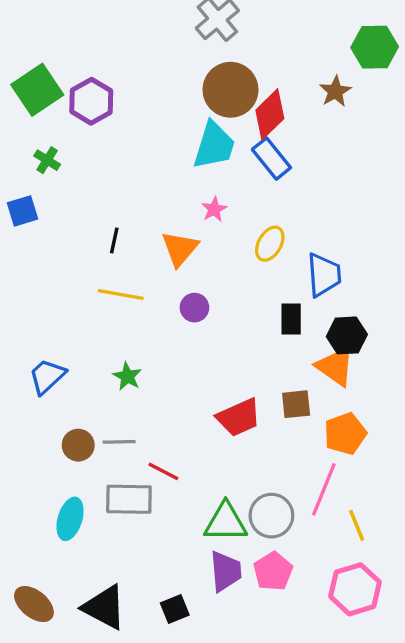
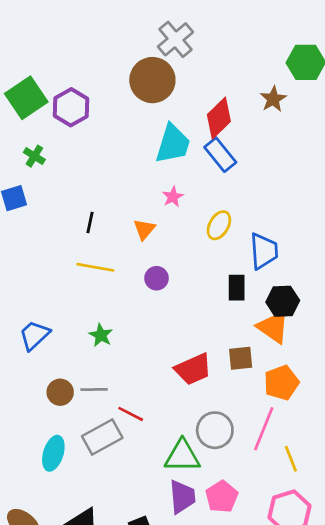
brown circle: (231, 90) -> (152, 80), moved
orange triangle: (180, 249) -> (144, 229), size x0.7
gray rectangle: (129, 499) -> (102, 437), turned -30
gray circle: (271, 516) -> (215, 430), moved

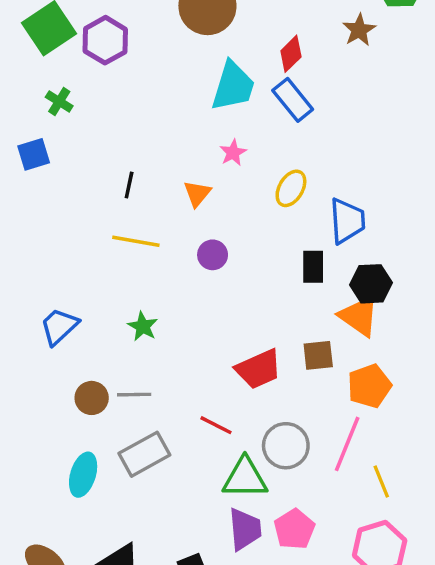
red diamond: (219, 118) -> (291, 54), size x0.7
red line: (131, 414) -> (216, 425), moved

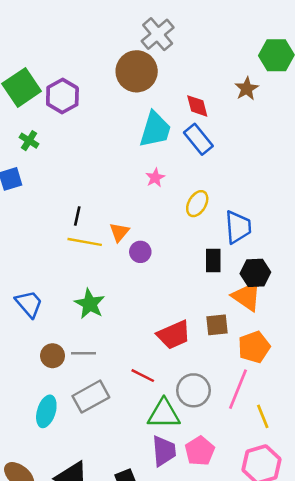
red diamond: (291, 54) -> (197, 106), turned -60
black line: (129, 185) -> (77, 216), moved
orange triangle: (197, 194) -> (119, 232), moved
blue trapezoid: (59, 326) -> (29, 304), turned 92
green star: (143, 326) -> (90, 304), size x1.4

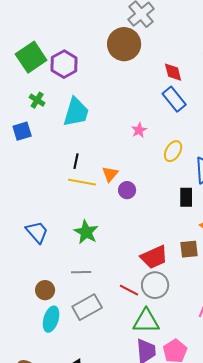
cyan trapezoid: (155, 129) -> (76, 112), moved
brown circle: (53, 356) -> (45, 290), moved
gray circle: (193, 390) -> (155, 285), moved

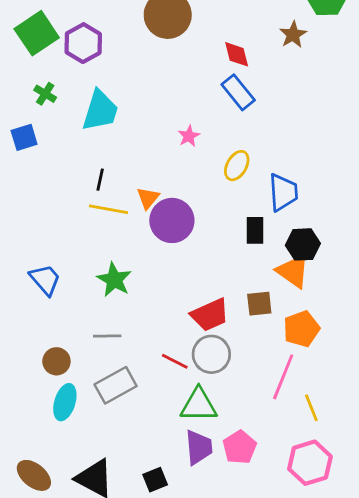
purple circle: (127, 190) -> (172, 220), size x1.8

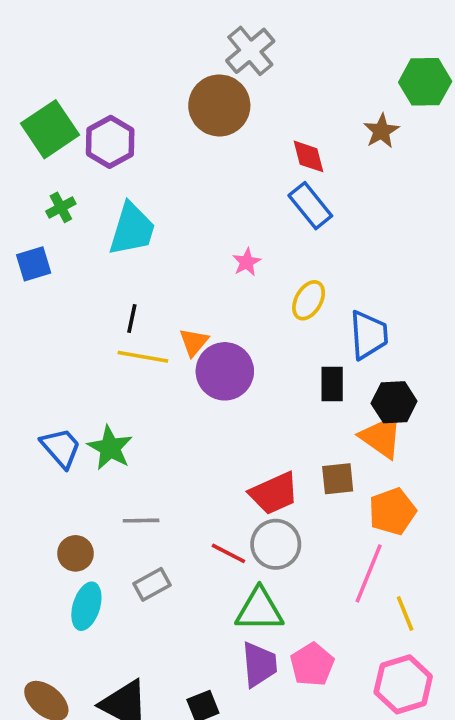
green cross: (45, 94) -> (61, 207), turned 30
green star: (114, 280) -> (110, 448), moved
gray rectangle: (116, 385) -> (152, 584), size x0.7

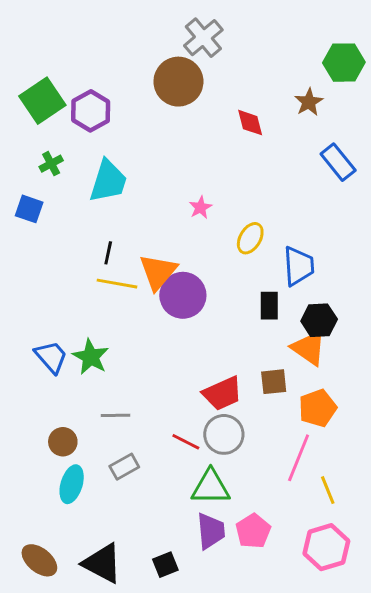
blue rectangle: (310, 206) -> (338, 162), moved
blue square: (34, 264) -> (29, 209), turned 36
orange triangle: (194, 342) -> (158, 272), size x1.6

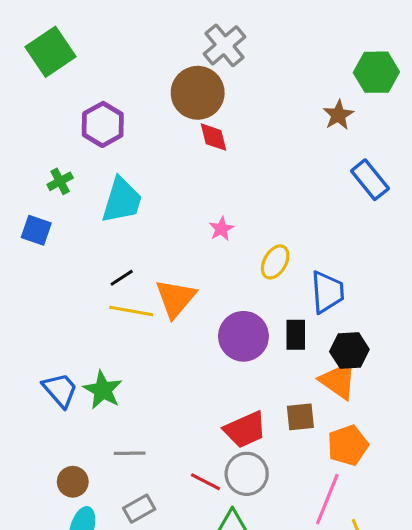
green square: (42, 101) -> (51, 52), moved
red diamond: (250, 123) -> (213, 137), moved
black line: (108, 253) -> (122, 278), turned 45
purple circle: (183, 295) -> (243, 336), moved

